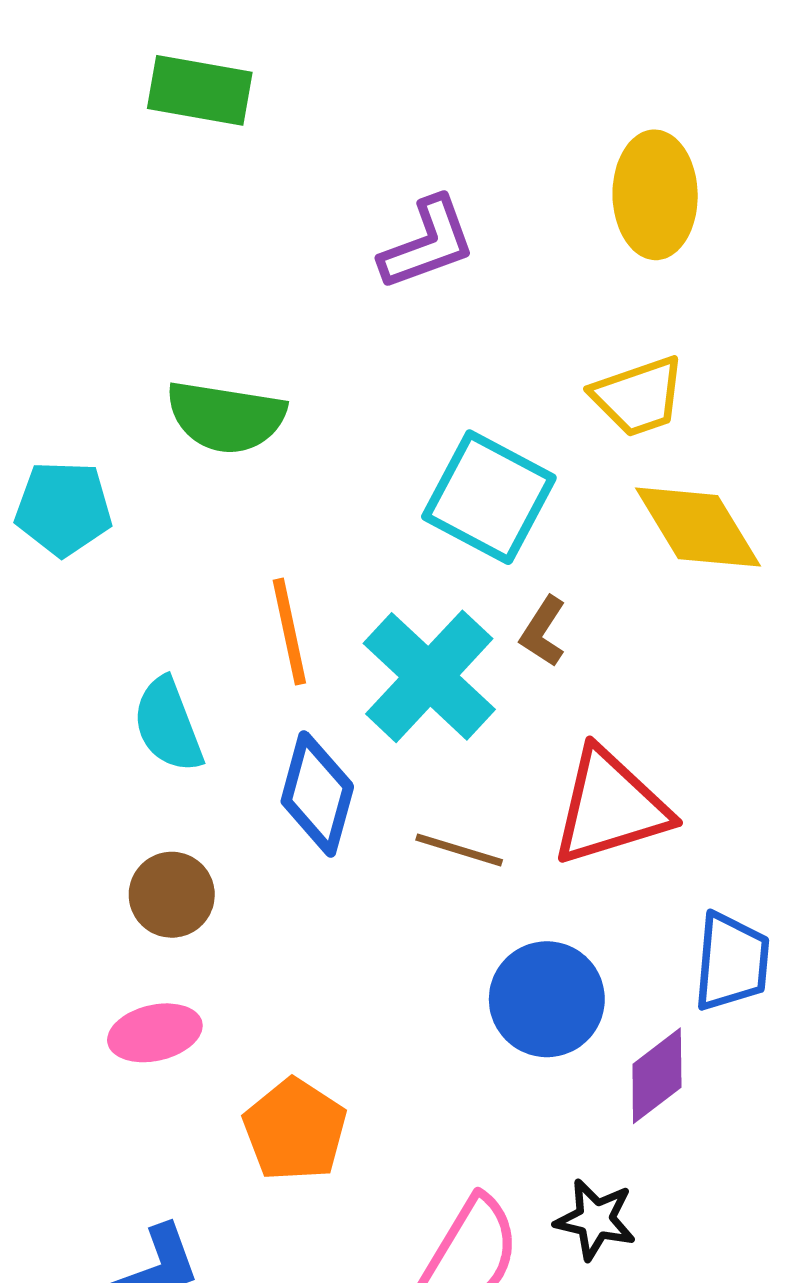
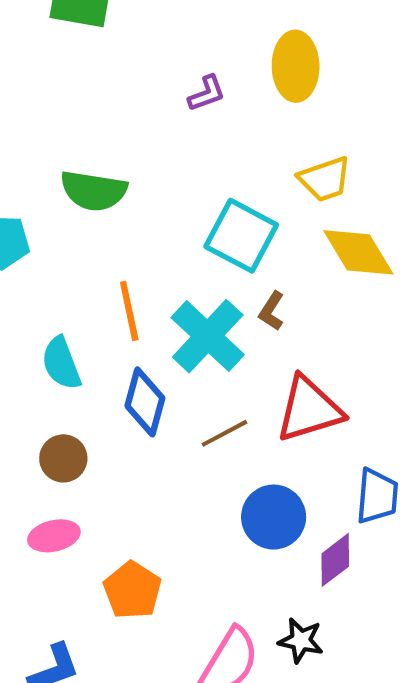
yellow ellipse: (655, 195) -> (296, 66), moved
purple L-shape: (427, 243) -> (207, 93), size x0.7
brown line: (459, 850) -> (224, 433), turned -45

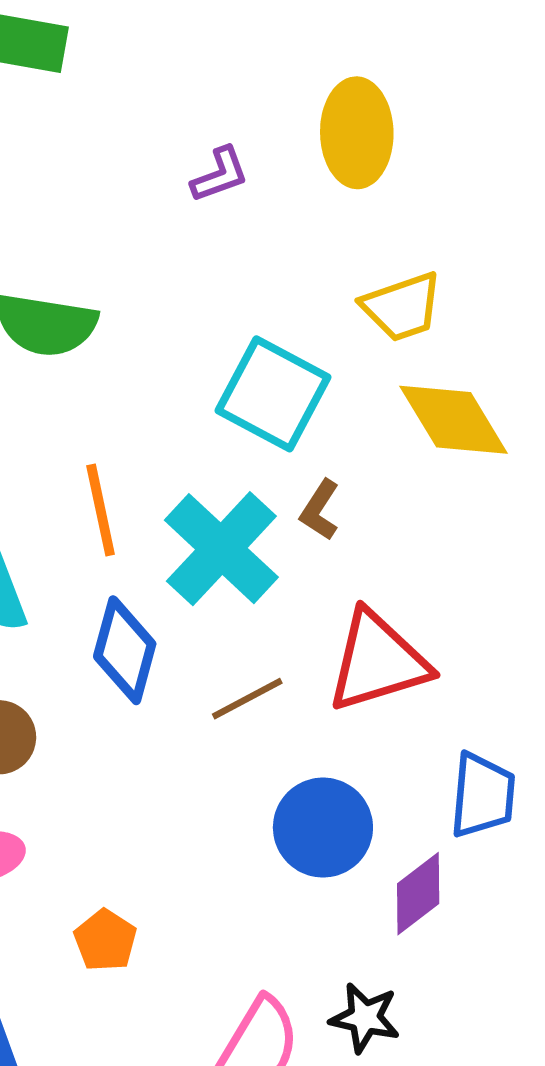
orange pentagon: (132, 590) -> (105, 940), size x0.7

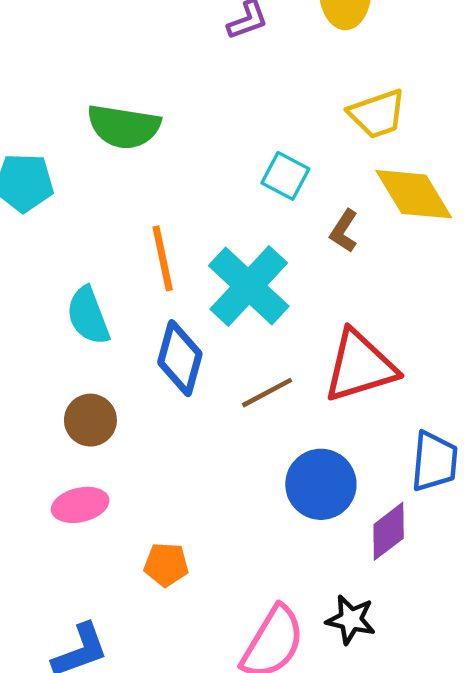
cyan square: (273, 394) -> (285, 176), size x0.6
brown L-shape: (320, 510) -> (344, 231), moved
orange pentagon: (105, 940) -> (166, 565), turned -30

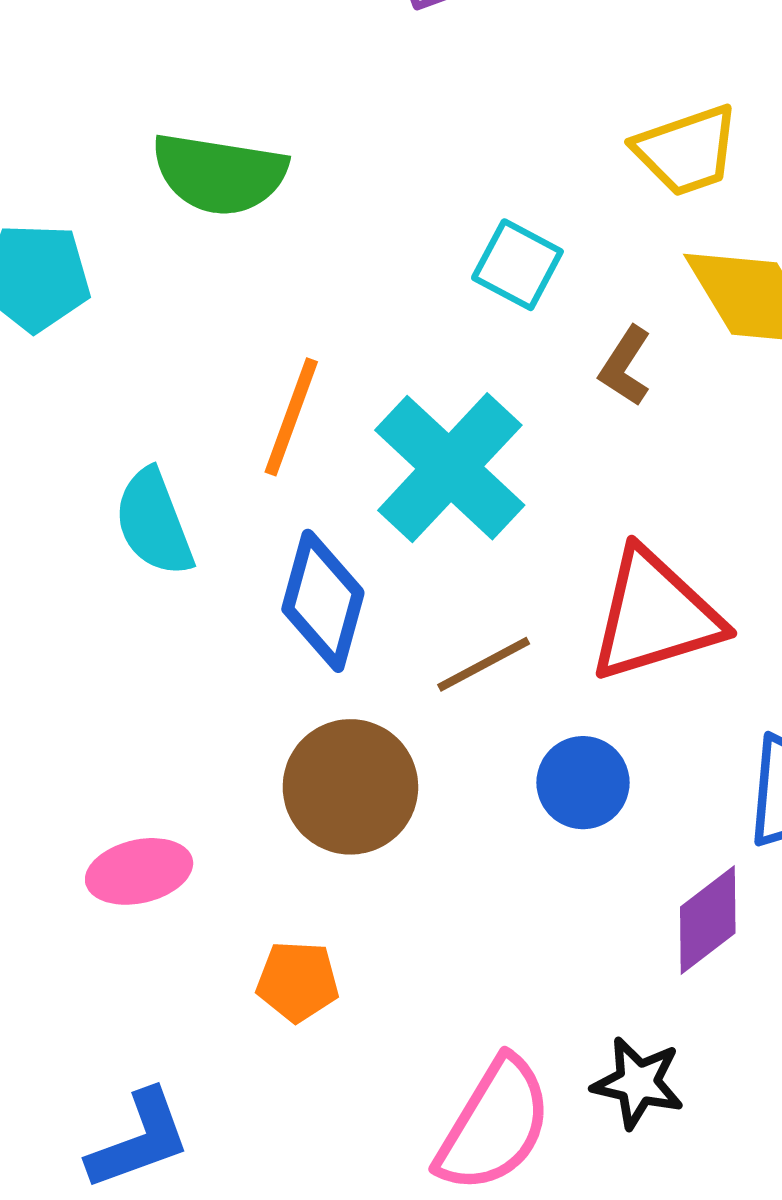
orange line: (163, 258) -> (291, 417), turned 32
brown circle: (90, 420) -> (350, 787), moved, size x1.4
blue circle: (321, 484) -> (583, 783), moved, size x0.7

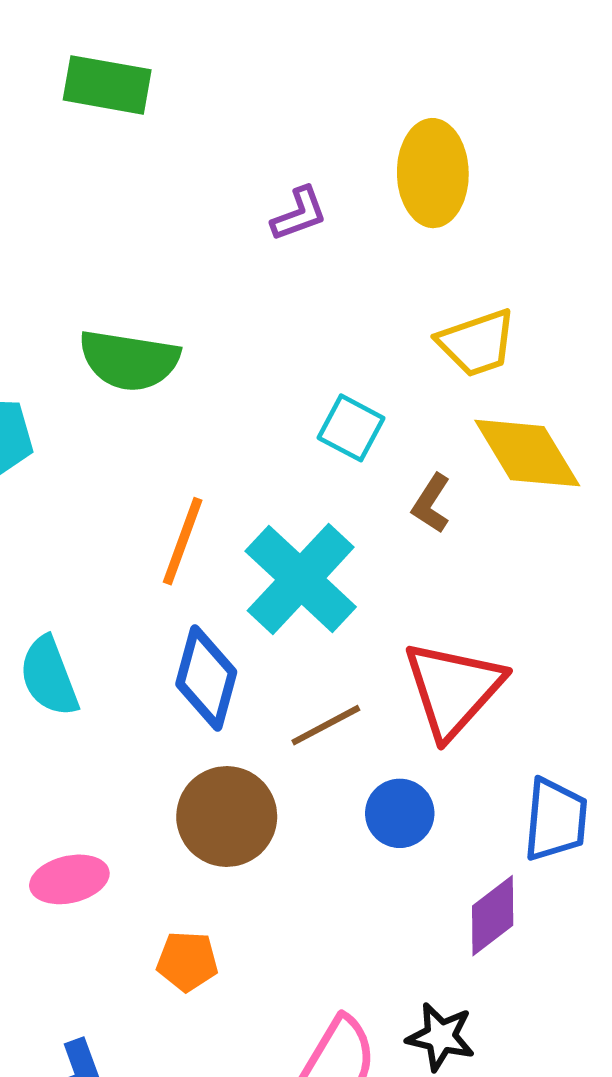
cyan semicircle: (154, 523) -> (49, 676), moved
red triangle: (655, 616) -> (453, 689), turned -31

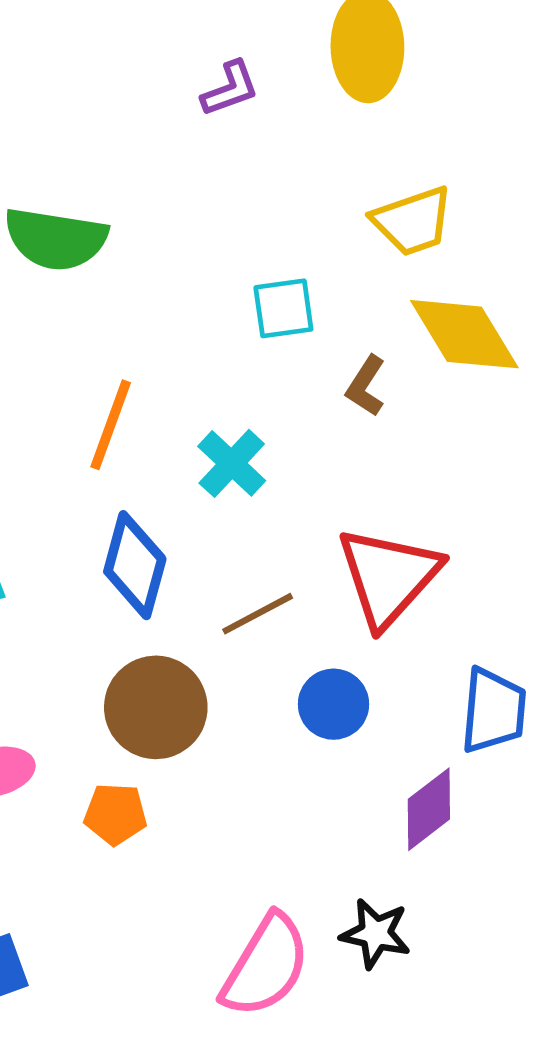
cyan square: (351, 428) -> (283, 308), turned -36
cyan cross: (301, 579) -> (232, 463), size x0.6
orange pentagon: (187, 961) -> (115, 814), moved

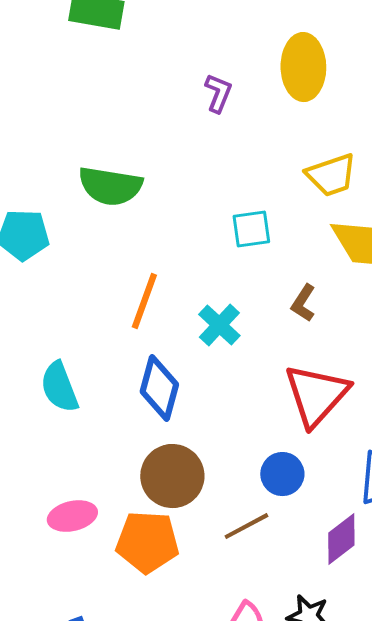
purple L-shape: (230, 89) -> (218, 93), turned -48
brown L-shape: (366, 386) -> (303, 303), moved
brown line: (258, 614) -> (246, 526), moved
orange pentagon: (115, 814) -> (147, 542), size x1.6

